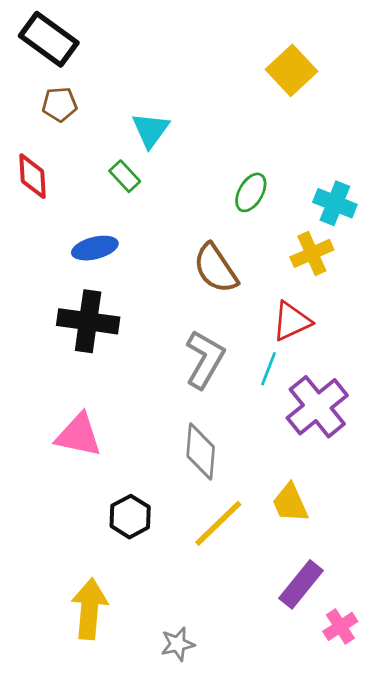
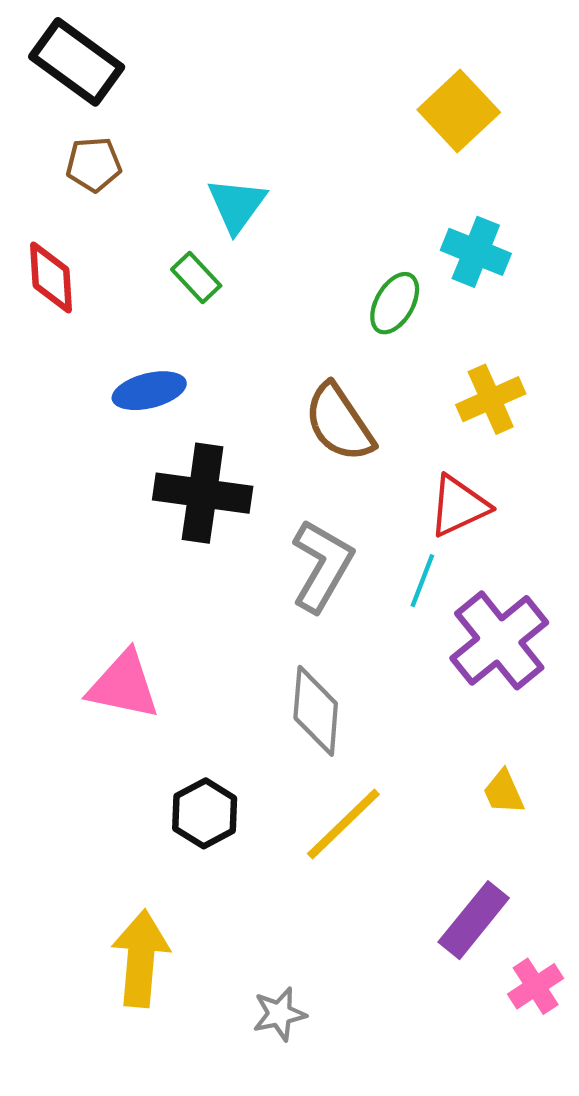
cyan cross: (335, 203) -> (476, 252), moved
black cross: (88, 321) -> (203, 493), moved
yellow trapezoid: (290, 503) -> (504, 792), moved, size x0.7

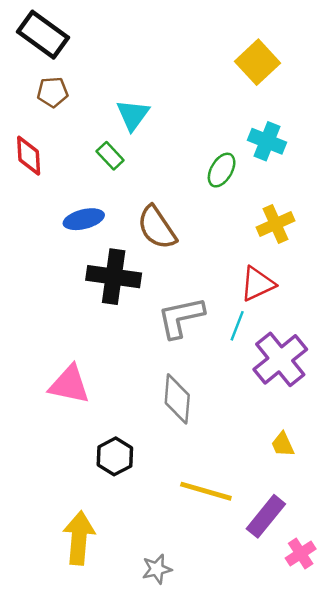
brown semicircle: (339, 423) -> (157, 228), moved
gray L-shape: (322, 566) -> (181, 317), turned -132
yellow line: (343, 824) -> (206, 491), moved, turned 60

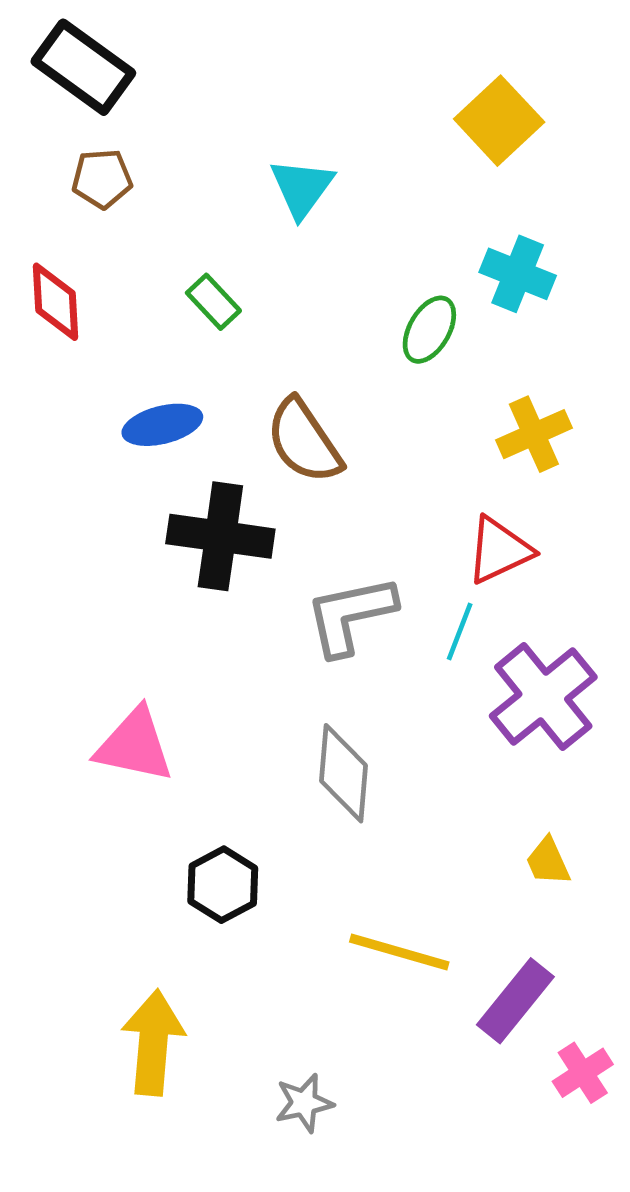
cyan triangle: (133, 115) -> (302, 188), moved

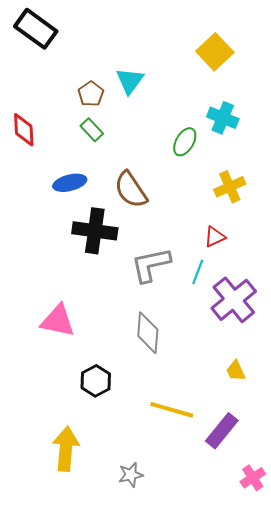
brown pentagon: (102, 179) -> (91, 94), moved, turned -30
red triangle: (499, 550) -> (215, 237), size x0.7
pink cross: (583, 1073) -> (253, 478), moved

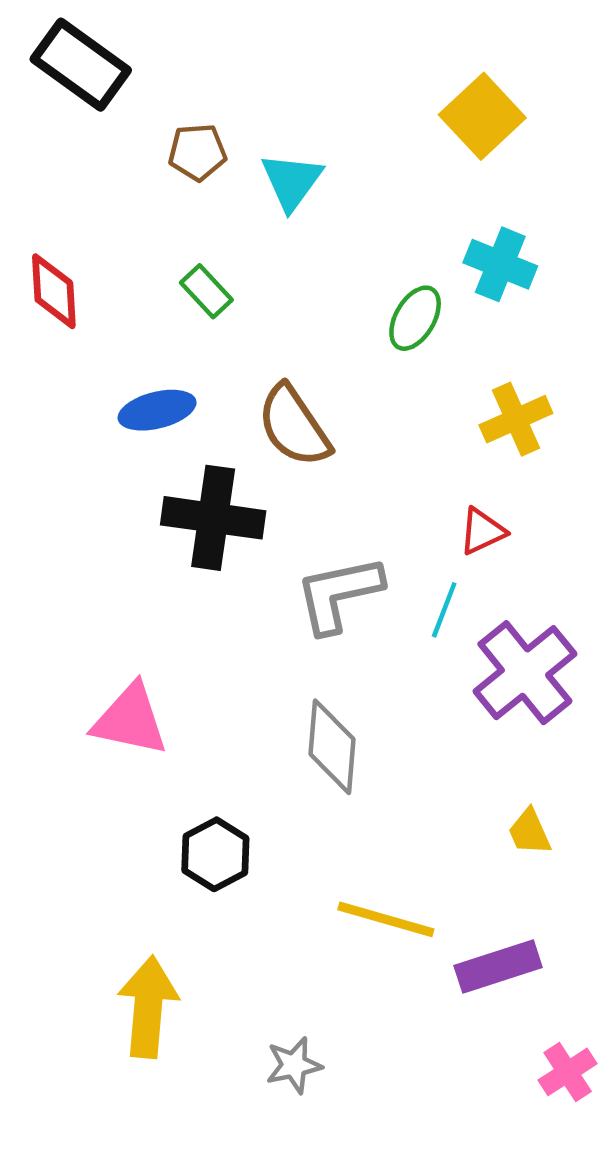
brown pentagon: (91, 94) -> (197, 152), moved, turned 30
purple rectangle: (222, 431) -> (498, 967), turned 33

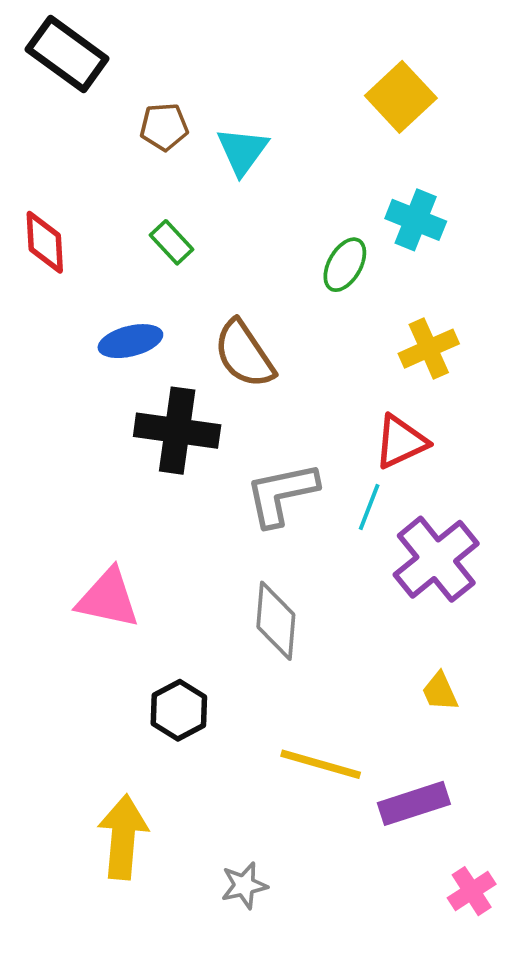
red triangle: (482, 531) -> (401, 442), size x1.4

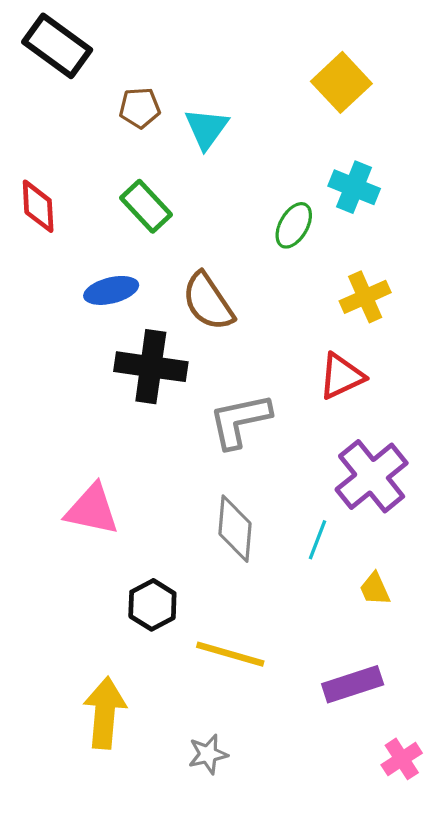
green rectangle: (171, 242) -> (146, 206), size x1.4
cyan line: (369, 507) -> (318, 540), moved
yellow line: (321, 764) -> (230, 654), moved

